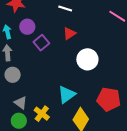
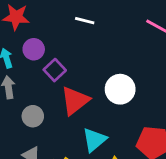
red triangle: (69, 33) -> (75, 101), moved, size x1.6
gray circle: (13, 75) -> (33, 116), moved

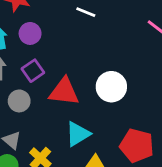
purple square: (55, 70) -> (33, 71), moved
red triangle: (75, 101) -> (64, 92), turned 36

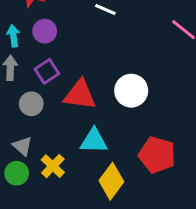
cyan triangle: (78, 134) -> (94, 141), turned 32

